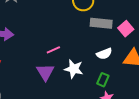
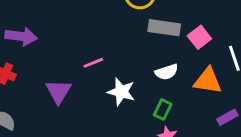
purple triangle: (45, 72) -> (58, 91), moved

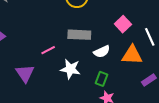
gray rectangle: (164, 28) -> (79, 35), moved

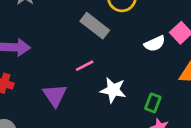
gray rectangle: (79, 35) -> (95, 26), moved, turned 35
white semicircle: (102, 52) -> (155, 44), moved

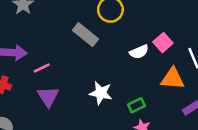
pink line: (85, 66) -> (42, 68), moved
green rectangle: (153, 103) -> (136, 105), turned 42

